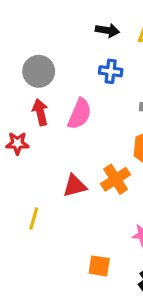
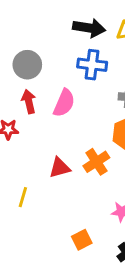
black arrow: (107, 30) -> (89, 28), size x1.5
blue cross: (111, 71) -> (92, 65), size x1.4
orange square: (99, 266) -> (82, 240), turned -36

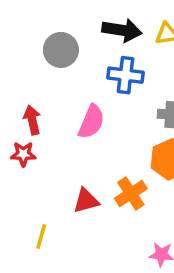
gray circle: (27, 65) -> (61, 50), moved
red arrow: (29, 101) -> (32, 120), moved

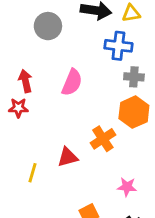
blue cross: (126, 75) -> (118, 46), moved
red triangle: (86, 201) -> (68, 157), moved

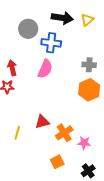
yellow triangle: (131, 13) -> (87, 20), turned -32
blue cross: (118, 46) -> (51, 43), moved
orange cross: (103, 139) -> (64, 133), moved

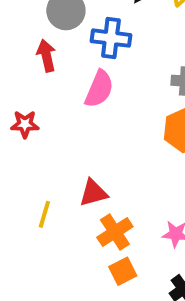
red arrow: (12, 68) -> (46, 56), moved
orange cross: (64, 133) -> (115, 232), moved

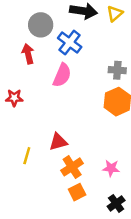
blue cross: (111, 38) -> (70, 42), turned 30

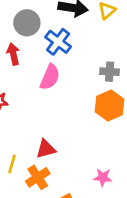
orange cross: (72, 167) -> (38, 177), moved

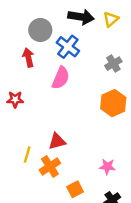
gray cross: (110, 72) -> (113, 64), moved, turned -35

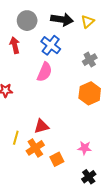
gray circle: (40, 30) -> (27, 21), moved
red arrow: (28, 58) -> (15, 45), moved
orange square: (75, 189) -> (57, 159), moved

